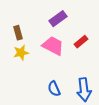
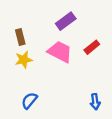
blue semicircle: (54, 89) -> (29, 101), moved, turned 63
blue arrow: (84, 90) -> (95, 102), size x0.6

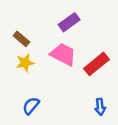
brown rectangle: (20, 37) -> (21, 39), turned -35
red rectangle: (92, 47) -> (97, 64), moved, size x1.5

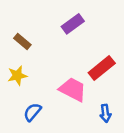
pink trapezoid: (63, 54) -> (73, 89), moved
yellow star: (25, 63) -> (17, 76), moved

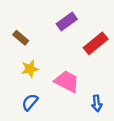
red rectangle: (102, 68) -> (96, 43), moved
yellow star: (17, 76) -> (30, 69), moved

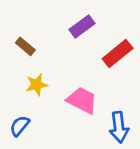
blue semicircle: (30, 102) -> (20, 126), moved
blue arrow: (97, 103) -> (119, 127), size x1.5

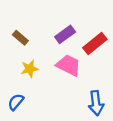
purple rectangle: (82, 26) -> (65, 34), moved
pink trapezoid: (82, 100) -> (69, 65), moved

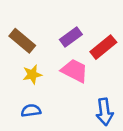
brown rectangle: (20, 38) -> (22, 41), size x1.5
blue semicircle: (16, 102) -> (31, 111), moved, turned 42

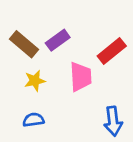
purple rectangle: (71, 37) -> (58, 40), moved
pink trapezoid: (75, 71) -> (81, 77), turned 60

